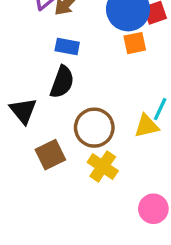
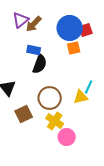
black semicircle: (62, 82) -> (40, 64), moved
pink circle: (153, 209) -> (67, 137), moved

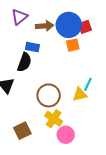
brown arrow: (34, 24) -> (45, 26), moved, turned -138
black semicircle: (40, 64) -> (24, 62), moved
brown square: (24, 114) -> (22, 131), moved

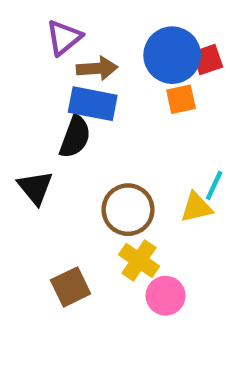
brown arrow: (45, 26) -> (97, 68), moved
blue rectangle: (32, 47) -> (93, 104), size x1.5

